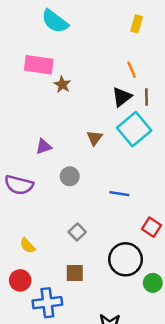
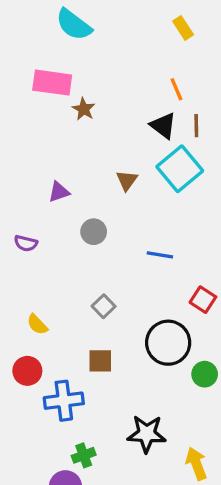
yellow rectangle: (137, 24) -> (183, 28), turned -49
black triangle: (122, 97) -> (163, 126), turned -45
purple semicircle: (19, 185) -> (26, 243), size x0.6

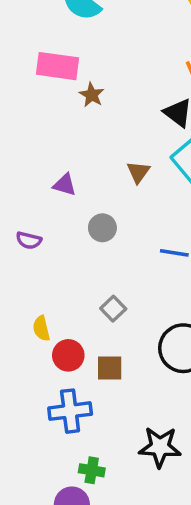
purple triangle: (59, 192) -> (65, 185), turned 35
yellow semicircle: (37, 324) -> (41, 328), turned 30
red circle: (27, 371) -> (68, 355), moved
green cross: (84, 455) -> (92, 470), turned 30

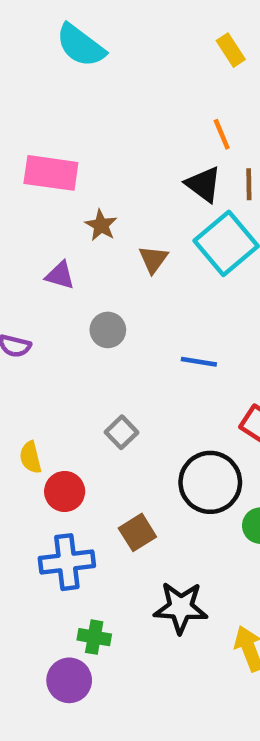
pink rectangle: (57, 66) -> (51, 173), moved
brown star: (92, 95) -> (101, 225), moved
brown square: (110, 368) -> (137, 532), moved, turned -32

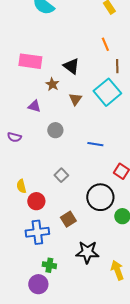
black triangle: (203, 184) -> (71, 66), moved

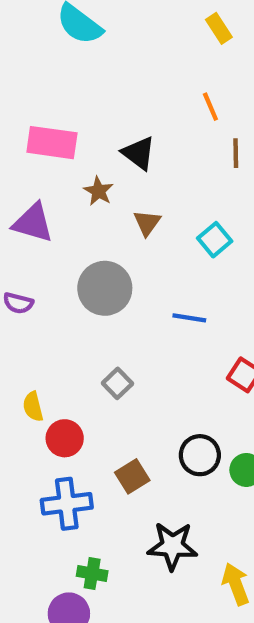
cyan square: (107, 92) -> (215, 240), moved, size x0.6
purple triangle: (34, 106) -> (33, 223), moved, size x1.5
gray circle: (55, 130) -> (105, 288), size x1.6
black circle: (100, 197) -> (200, 455), moved, size x0.7

